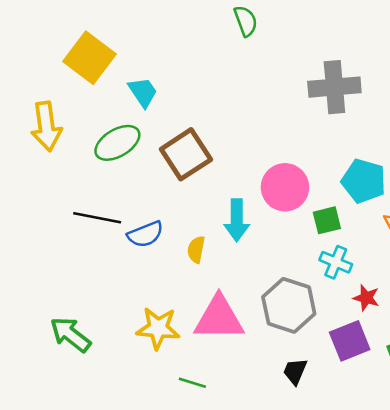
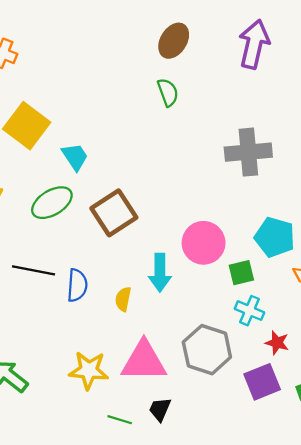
blue semicircle: (145, 234) -> (77, 285), turned -64
black trapezoid: (295, 371) -> (160, 409), moved

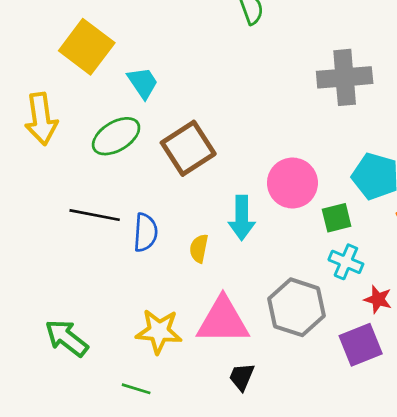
green line: (120, 420) -> (136, 389), moved

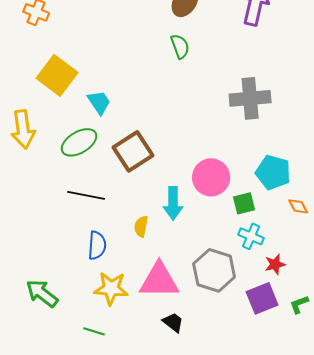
black line: (95, 215) -> (86, 195), moved
blue semicircle: (145, 232) -> (97, 245), moved
red star: (378, 299) -> (275, 264), turned -30
black trapezoid: (242, 377) -> (173, 322), turned 105

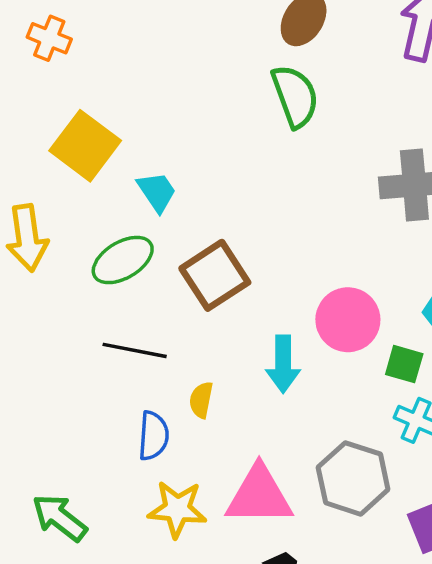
green semicircle: (180, 46) -> (295, 96), size x1.5
green square: (244, 203) -> (404, 364), turned 30
yellow semicircle: (141, 226) -> (201, 400), moved

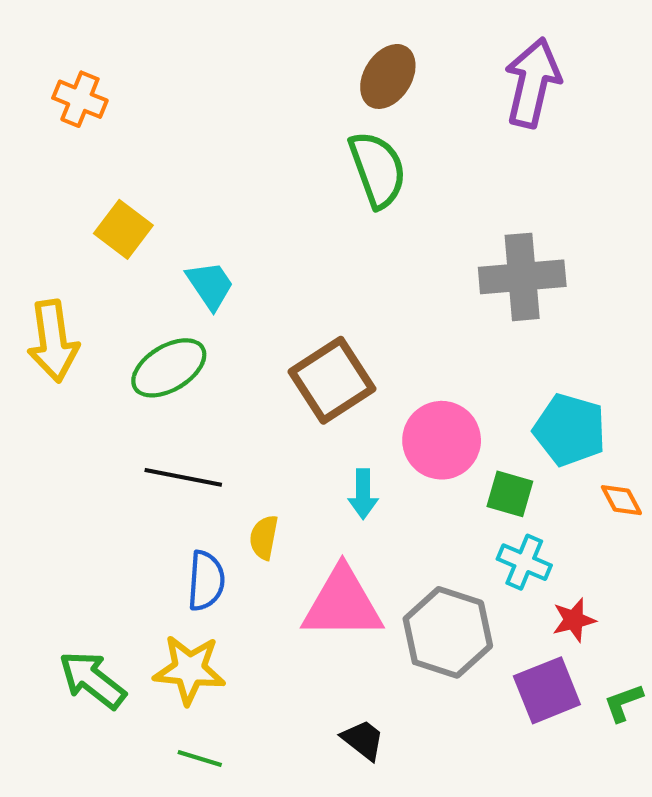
yellow square: (85, 146) -> (123, 229), size x0.7
brown square: (215, 275) -> (332, 380), moved
cyan arrow: (283, 364) -> (363, 494), size x0.7
pink triangle: (259, 495) -> (342, 603), moved
yellow star: (177, 509) -> (189, 670), moved

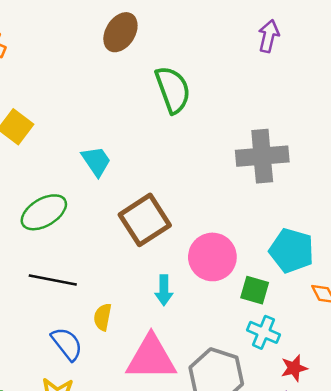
brown ellipse: (388, 76) -> (120, 32), moved
purple arrow: (533, 83) -> (269, 36), size x0.6
cyan trapezoid: (210, 285) -> (96, 161), moved
blue semicircle: (206, 581) -> (67, 344), turned -42

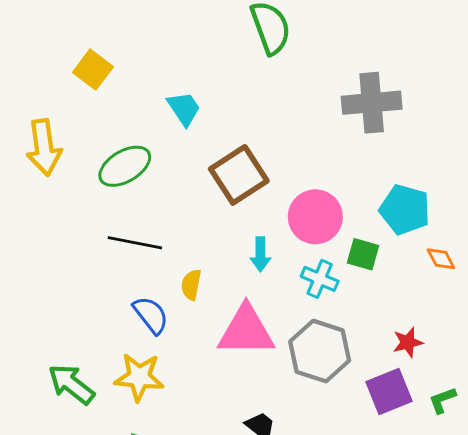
cyan cross: (263, 332) -> (320, 279), moved

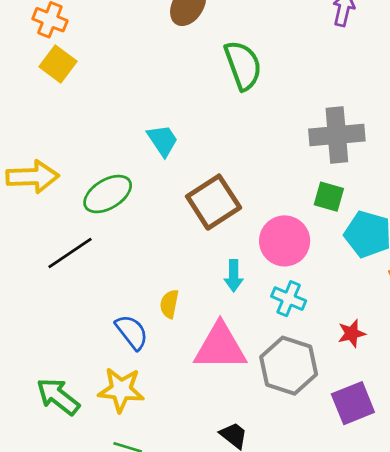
yellow square: (93, 70) -> (58, 64), moved
yellow arrow: (44, 147) -> (33, 177), turned -84
black line: (135, 243) -> (70, 253), moved, turned -45
green square: (363, 254) -> (329, 197), moved
red star: (408, 342) -> (352, 333), moved

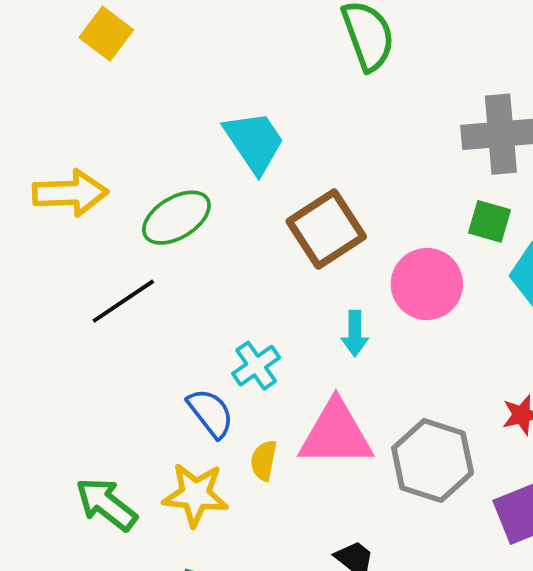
cyan trapezoid: (163, 140) -> (254, 142), size x1.4
cyan cross: (289, 299) -> (256, 366), moved, turned 32
yellow semicircle: (169, 304) -> (264, 460), moved

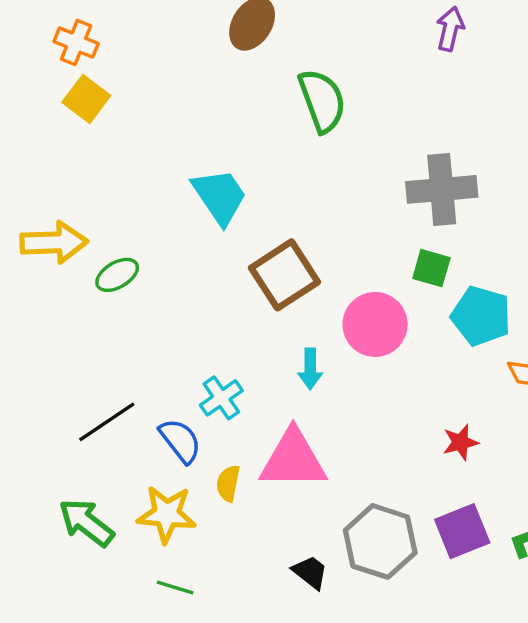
green ellipse: (176, 218) -> (117, 275), moved, size x0.7
black line: (123, 301) -> (107, 422), moved
gray hexagon: (433, 460) -> (380, 541), moved

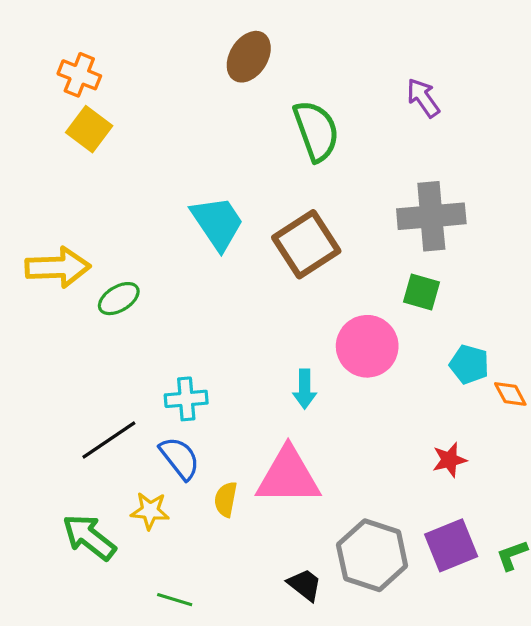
purple arrow: (450, 29) -> (423, 98), moved, turned -48
brown square: (285, 275) -> (306, 244), moved
cyan pentagon: (481, 316) -> (469, 364), moved, size x0.7
cyan cross: (221, 398) -> (186, 399), moved, turned 30
yellow star: (167, 514) -> (150, 511), moved, size x0.7

